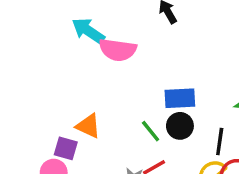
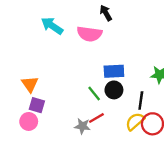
pink semicircle: (118, 50) -> (89, 34), moved
orange triangle: (88, 126) -> (30, 84), moved, turned 30

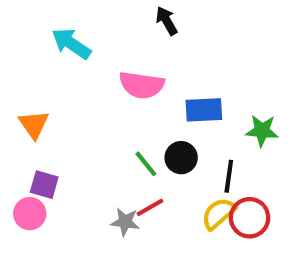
pink semicircle: (89, 34) -> (142, 85), moved
blue rectangle: (114, 71) -> (204, 110), moved
orange triangle: (30, 84) -> (34, 124), moved

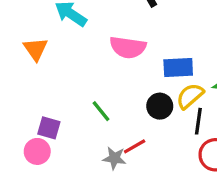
orange triangle: (34, 124) -> (36, 49), moved
green line: (146, 164) -> (101, 111), moved
yellow semicircle: (218, 214) -> (190, 96), moved

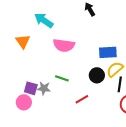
pink semicircle: (128, 47) -> (64, 45), moved
green line: (101, 111) -> (62, 78), turned -32
gray star: (114, 158) -> (44, 88), moved

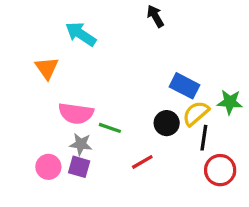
pink semicircle: (64, 45) -> (76, 113), moved
blue rectangle: (108, 52) -> (184, 86), turned 30
purple square: (31, 88) -> (79, 167), moved

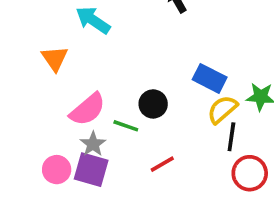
pink semicircle: (76, 113) -> (88, 109), turned -48
black circle: (167, 123) -> (153, 104), moved
gray star: (81, 144) -> (93, 144), turned 30
purple square: (79, 167) -> (91, 170), size x1.4

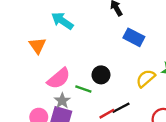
blue rectangle: (210, 78) -> (134, 37), moved
black line: (231, 137) -> (121, 108), moved, turned 54

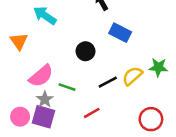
black circle: (101, 75) -> (86, 51), moved
black line: (121, 108) -> (108, 82), moved

